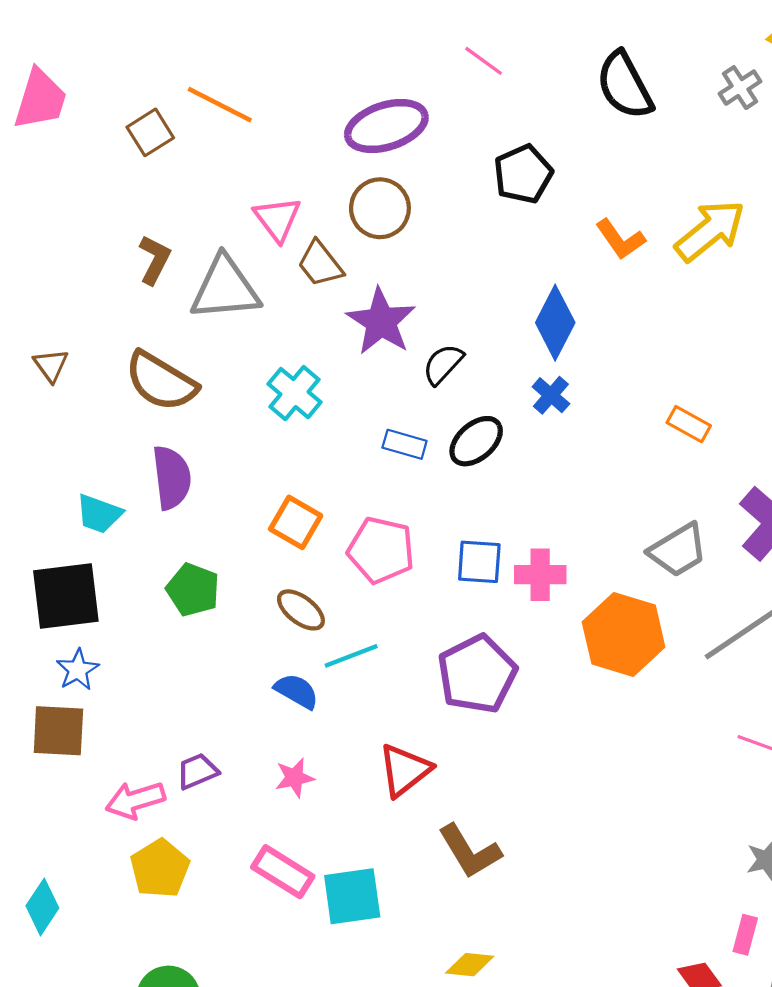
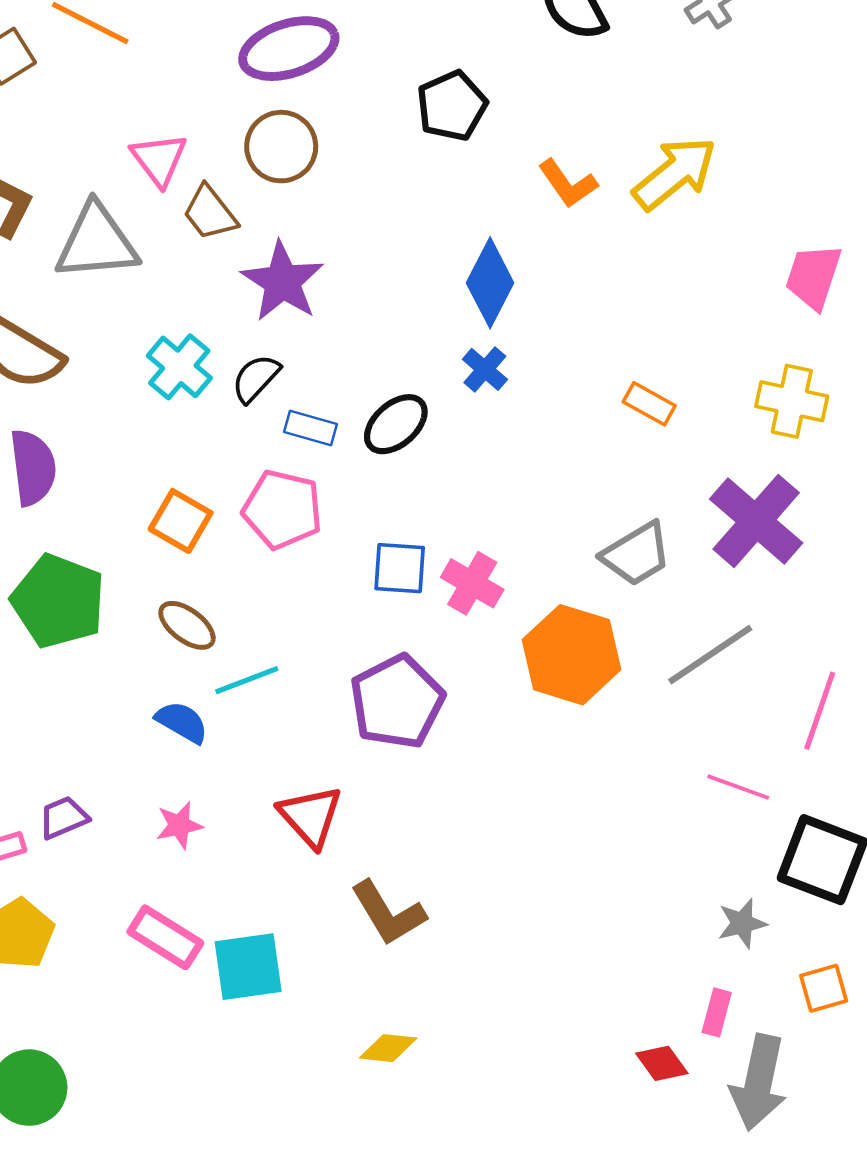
black semicircle: (443, 364) -> (256, 378), moved
pink pentagon: (381, 550) -> (282, 509), moved
pink cross: (540, 575) -> (472, 583), turned 30
green pentagon: (193, 590) -> (58, 601), size x1.5
red triangle: (405, 770) -> (310, 816), turned -34

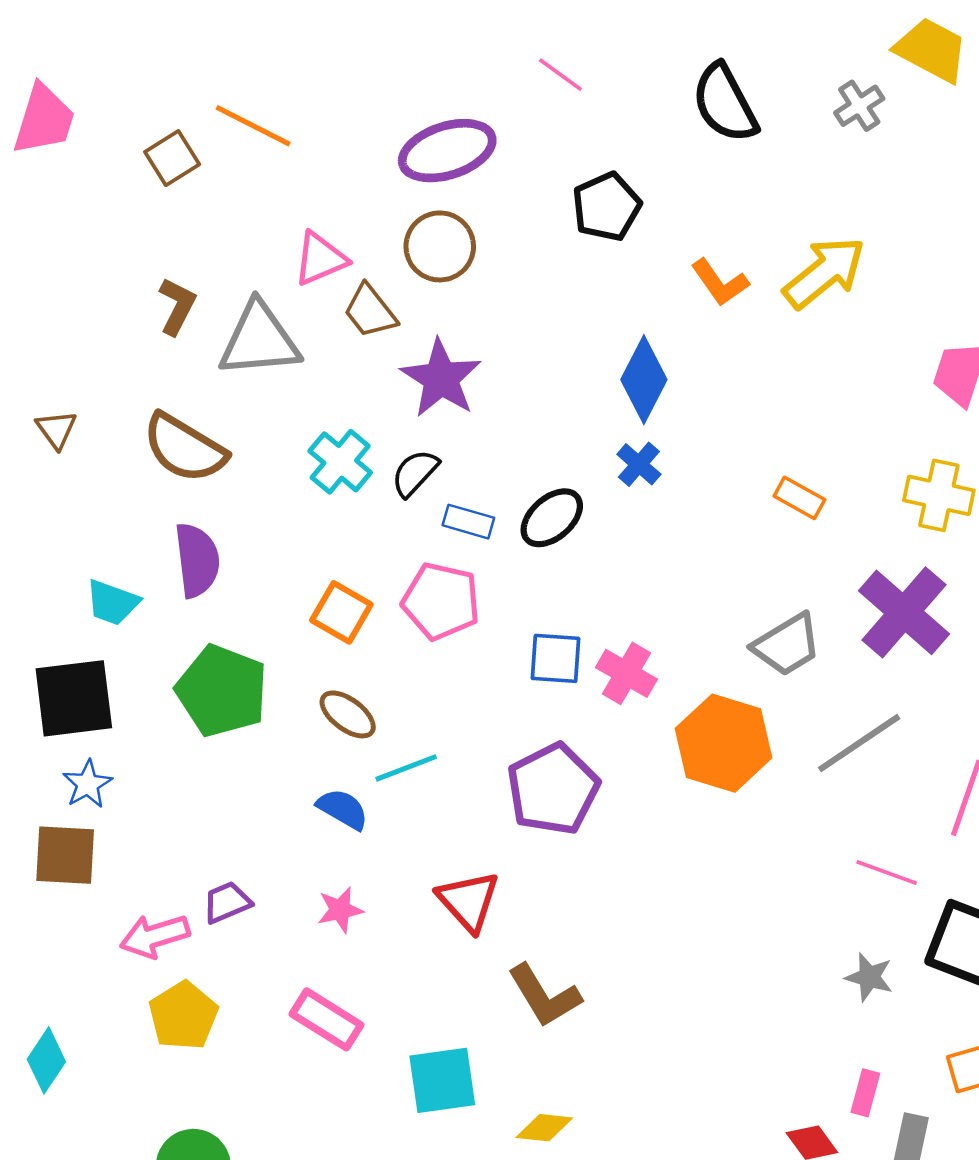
pink triangle: (159, 159) -> (320, 259), turned 44
gray star: (742, 923) -> (869, 977), moved, turned 30
cyan square: (248, 967) -> (442, 1080), moved

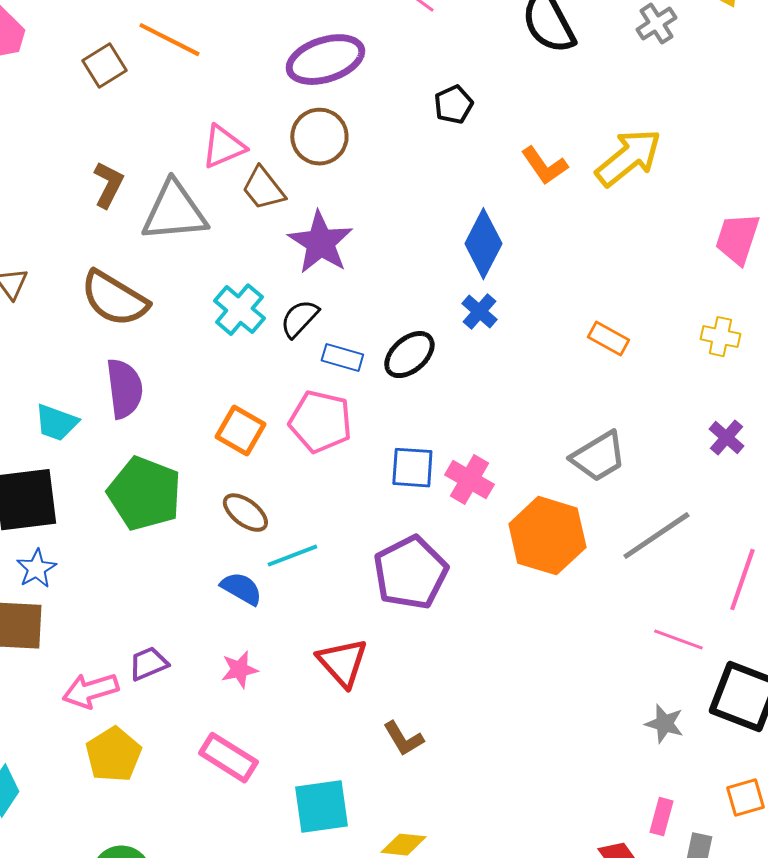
black pentagon: (607, 207) -> (453, 105), size x0.7
yellow cross: (939, 495) -> (720, 337), size x0.7
purple cross: (904, 612) -> (726, 438), moved, size x0.5
brown L-shape: (544, 996) -> (403, 739), size x0.7

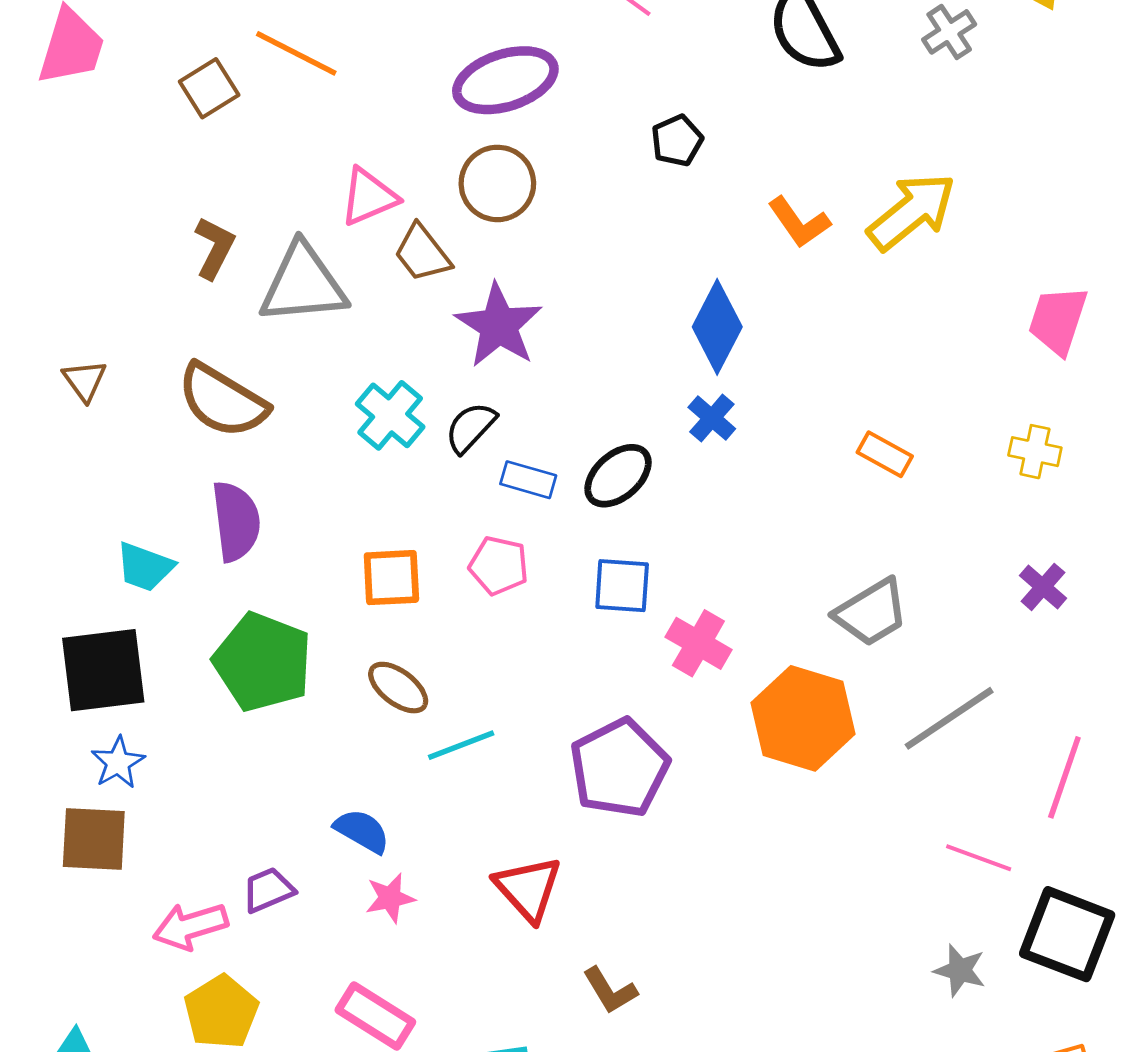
pink pentagon: (320, 422) -> (499, 566), size x0.7
orange square: (240, 431) -> (391, 578), turned -33
blue square: (412, 468) -> (622, 586), moved
blue semicircle: (241, 589) -> (362, 831), moved

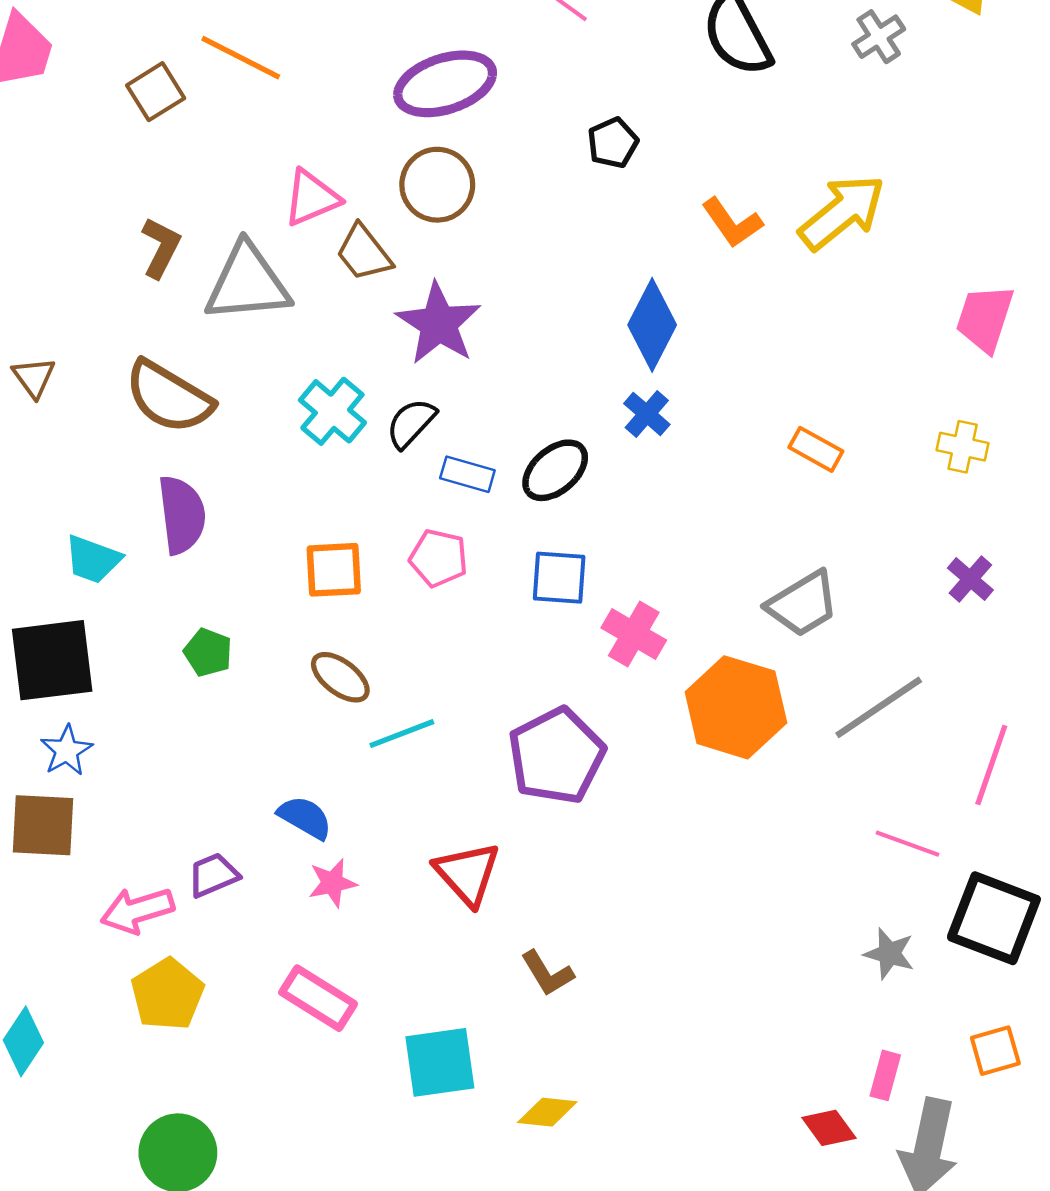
green pentagon: (263, 662) -> (208, 652), size x0.5

